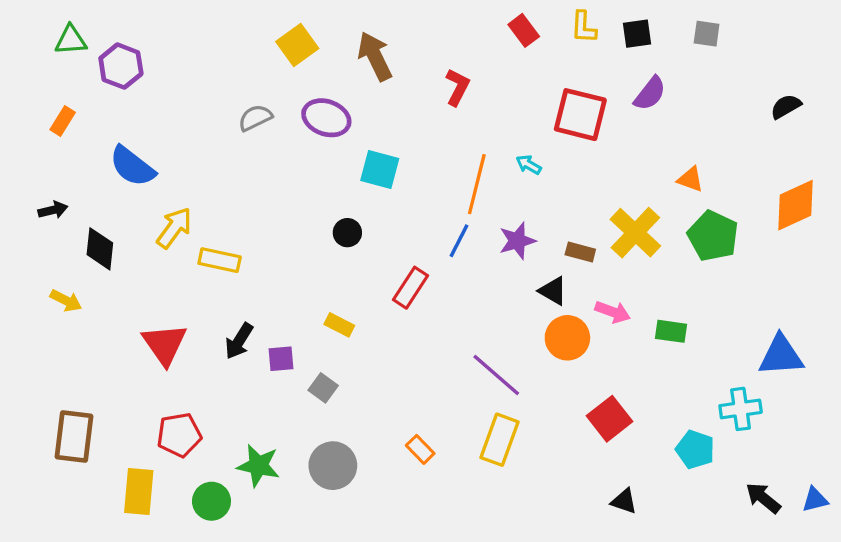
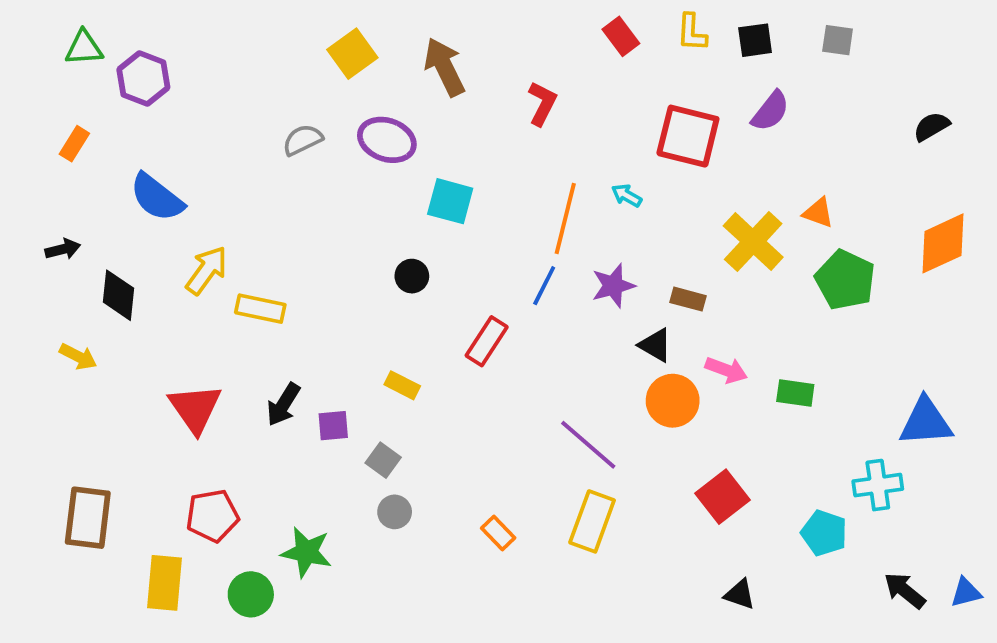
yellow cross: (635, 233) -> (753, 242), moved
gray circle: (333, 466) -> (395, 512), moved, size x0.6

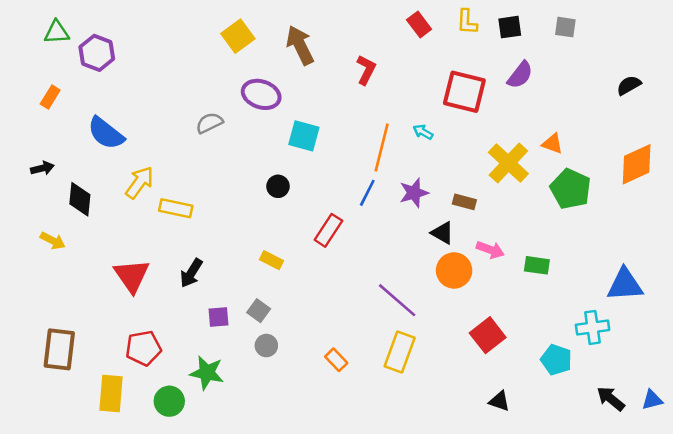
gray semicircle: (303, 140) -> (209, 123), moved
purple square: (333, 426) -> (218, 317), moved

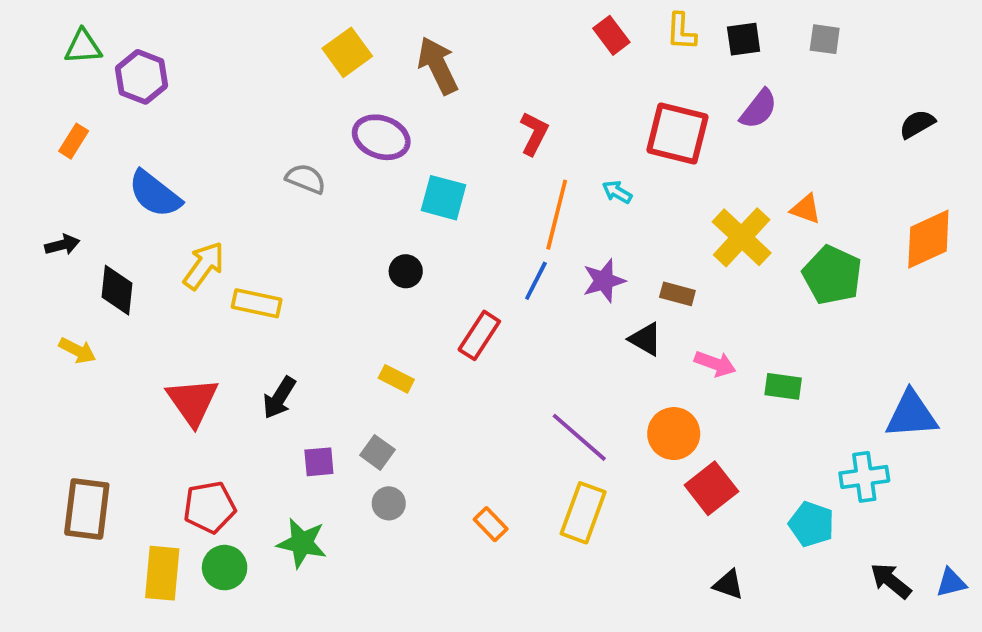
red L-shape: (366, 70) -> (534, 133), moved
gray semicircle: (209, 123) -> (306, 179), turned 48
orange circle: (454, 270) -> (674, 434), moved
green circle: (169, 401) -> (225, 568), moved

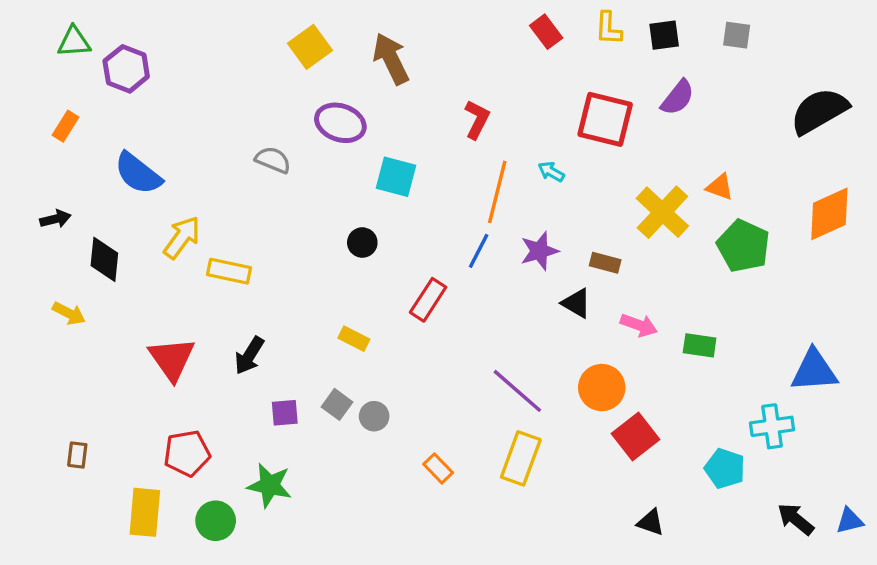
black semicircle: (917, 124) -> (819, 111), size x1.8
gray circle: (389, 503) -> (374, 416), moved
brown rectangle: (87, 509) -> (77, 455), size x0.5
green circle: (225, 568) -> (216, 521), moved

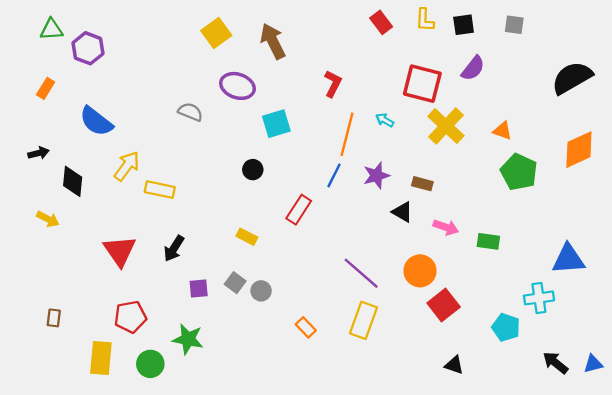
cyan square: (396, 177) -> (276, 124), turned -32
yellow cross: (662, 212) -> (446, 126), moved

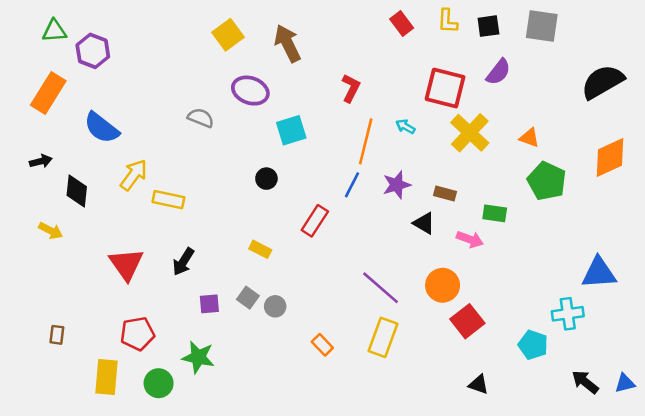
gray square: (514, 25) -> (542, 26), size x1.6
orange rectangle: (46, 88) -> (48, 93), size x1.8
green rectangle: (488, 241) -> (495, 213), moved

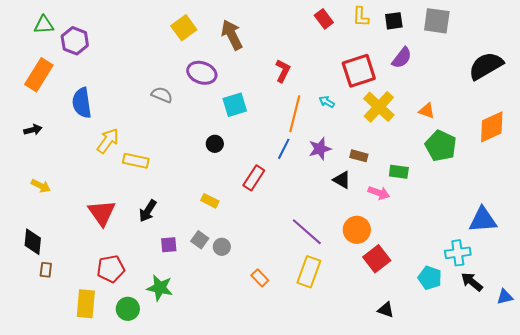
red square: (445, 88) -> (359, 71), turned -32
blue semicircle: (102, 128) -> (82, 103), turned 44
black diamond: (77, 191) -> (33, 242), moved
black arrow: (585, 382) -> (472, 282), moved
blue triangle: (625, 383) -> (505, 297), moved

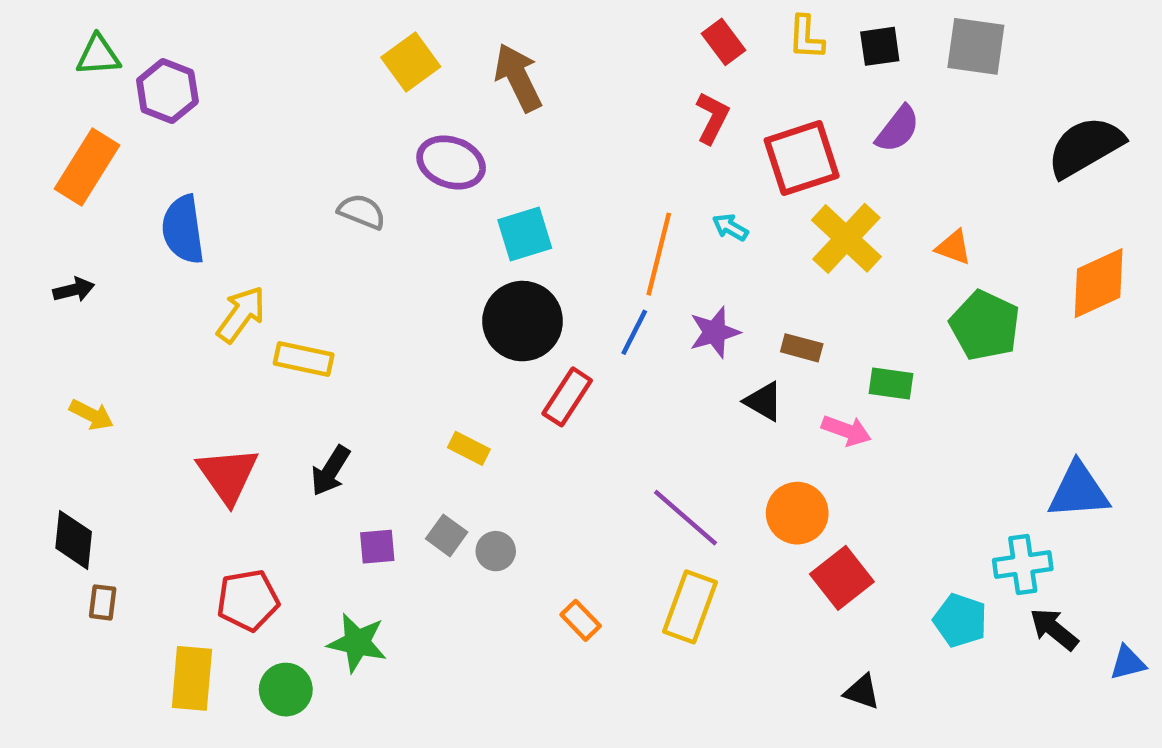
red L-shape: (283, 71) -> (712, 118), moved
black circle: (215, 144) -> (523, 321), moved, size x2.0

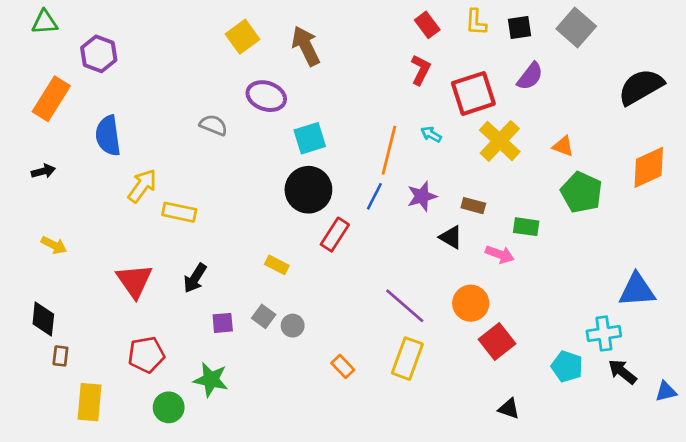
gray square: (976, 46) -> (576, 27), turned 33
green triangle: (98, 55) -> (45, 22), moved
yellow rectangle: (192, 678) -> (90, 402), moved

